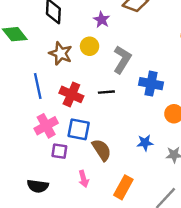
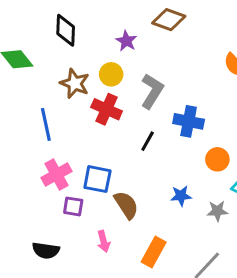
black line: (106, 92) -> (148, 141), moved, turned -56
red cross: (71, 94) -> (107, 109), moved

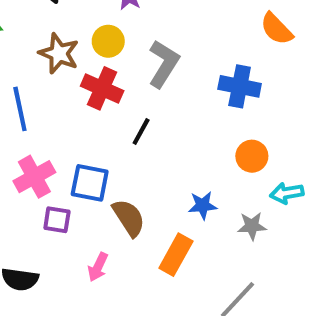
blue cross: (189, 121) -> (240, 86), moved
black line: (148, 141) -> (141, 132), moved
pink arrow: (104, 241) -> (98, 267), turned 40
orange rectangle: (154, 252) -> (176, 255), moved

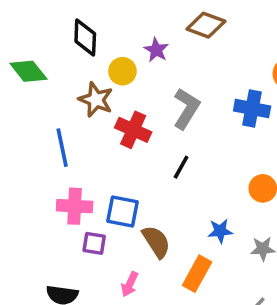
yellow circle: (108, 41) -> (122, 71), moved
blue cross: (240, 86) -> (252, 109), moved
black line: (141, 132) -> (181, 167), moved
pink cross: (34, 177) -> (75, 206), turned 32

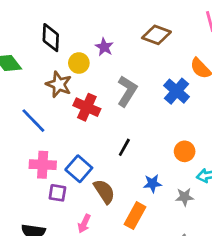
brown diamond: (206, 25) -> (156, 35), moved
blue cross: (252, 109) -> (177, 91), turned 30
blue line: (62, 148) -> (33, 121), turned -32
black line: (181, 167) -> (124, 147), moved
blue square: (122, 211) -> (79, 169), turned 30

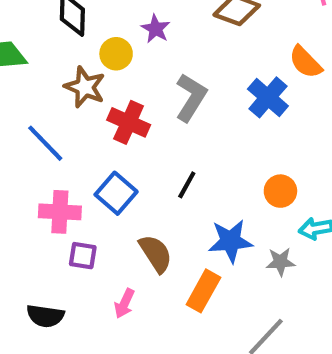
blue square: (79, 169) -> (116, 193), moved
blue star: (152, 183) -> (231, 241), size x1.5

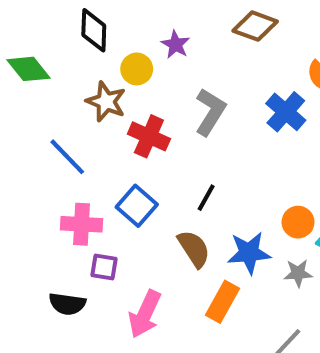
orange circle: (280, 191) -> (298, 222), moved
brown semicircle: (156, 254) -> (194, 249), moved
pink arrow: (124, 303) -> (145, 314), size x1.6
black semicircle: (45, 316) -> (67, 304), moved

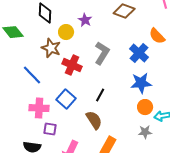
blue star: (249, 253) -> (141, 83), moved

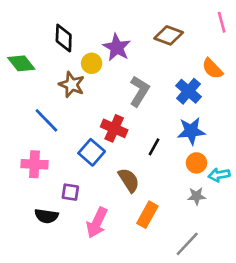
purple star: (85, 20) -> (117, 47), size x1.5
red cross: (72, 65) -> (114, 128), moved
black line: (100, 95) -> (154, 147), moved
pink cross: (39, 108) -> (34, 164), moved

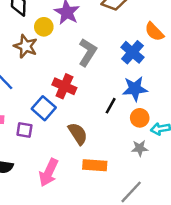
black line: (154, 147) -> (111, 106), moved
purple square: (70, 192) -> (24, 130), moved
orange rectangle: (147, 215) -> (95, 165), turned 65

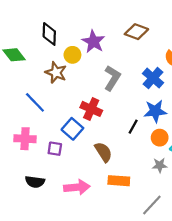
pink arrow: (49, 172) -> (77, 187), turned -120

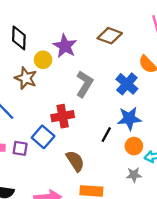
red cross: (91, 109) -> (63, 116), turned -35
purple square: (55, 149) -> (20, 148), moved

